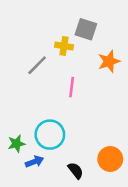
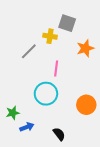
cyan circle: (50, 135) -> (46, 94), moved
orange circle: (110, 159) -> (86, 105), moved

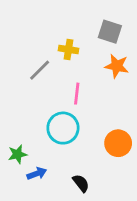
gray square: (67, 23) -> (110, 32), moved
orange star: (85, 48) -> (117, 66), turned 30

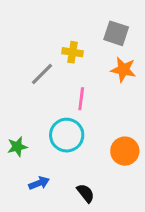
green star: (18, 154) -> (17, 147), moved

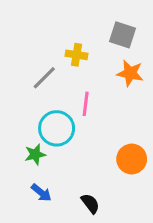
cyan circle: (67, 135) -> (57, 128), moved
green star: (17, 147) -> (35, 154), moved
blue arrow: (39, 183) -> (41, 193), turned 60

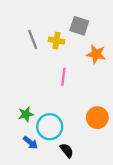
gray square: (122, 35) -> (79, 26), moved
gray line: (44, 78) -> (33, 39), moved, turned -66
cyan circle: (57, 128) -> (50, 127), moved

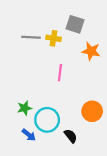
gray line: (33, 39) -> (31, 37), turned -66
black semicircle: (67, 150) -> (71, 136), moved

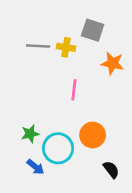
orange circle: (92, 111) -> (93, 135), moved
black semicircle: (71, 136) -> (111, 170), moved

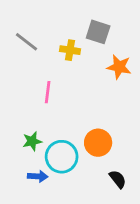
gray line: (38, 46) -> (27, 42), moved, turned 35
pink line: (74, 90) -> (48, 92), moved
blue arrow: (35, 167) -> (38, 176), turned -36

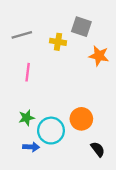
gray line: (27, 42) -> (22, 35), turned -54
pink line: (48, 92) -> (28, 72), moved

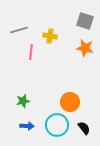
gray square: (81, 27) -> (85, 21), moved
pink line: (28, 72) -> (31, 52), moved
cyan circle: (51, 131) -> (57, 125), moved

